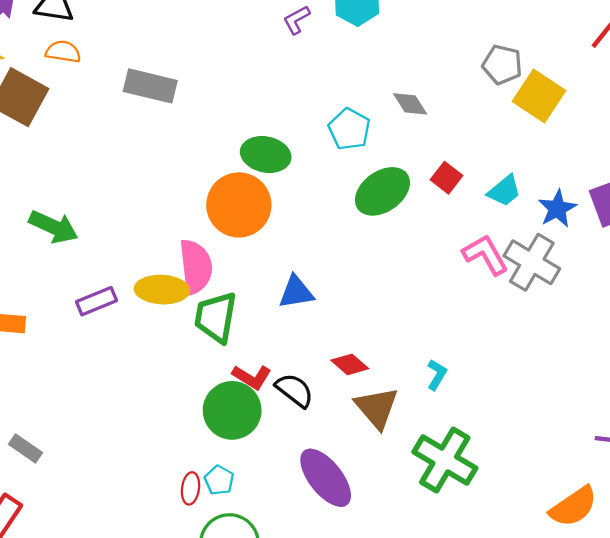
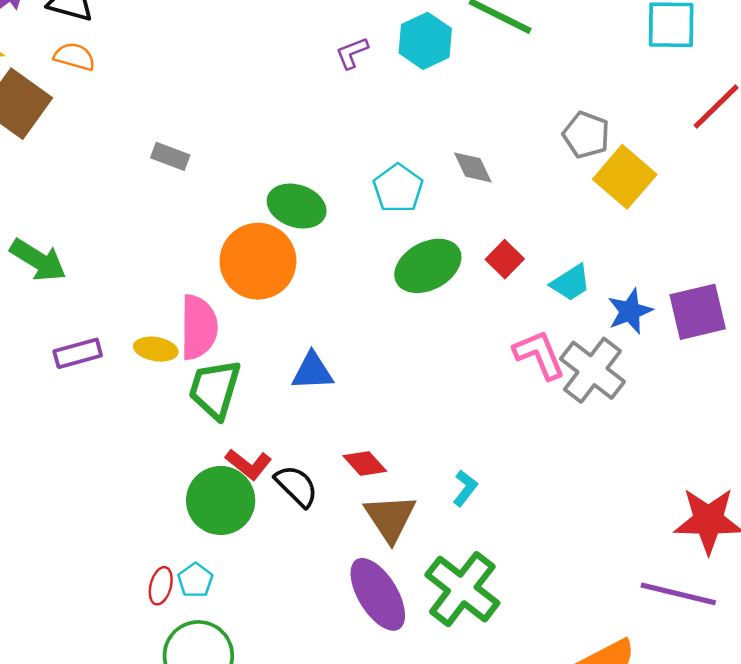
gray rectangle: (150, 86) -> (170, 156), moved, size x0.6
yellow ellipse: (162, 290) -> (156, 349), size x0.7
purple ellipse: (326, 478) -> (378, 594), moved

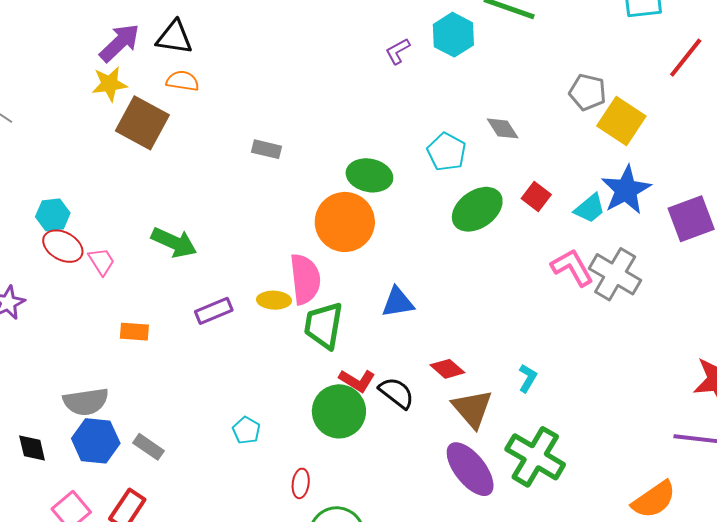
blue star: (630, 311) -> (626, 190), moved, size x1.4
cyan pentagon: (195, 580) -> (246, 430), moved

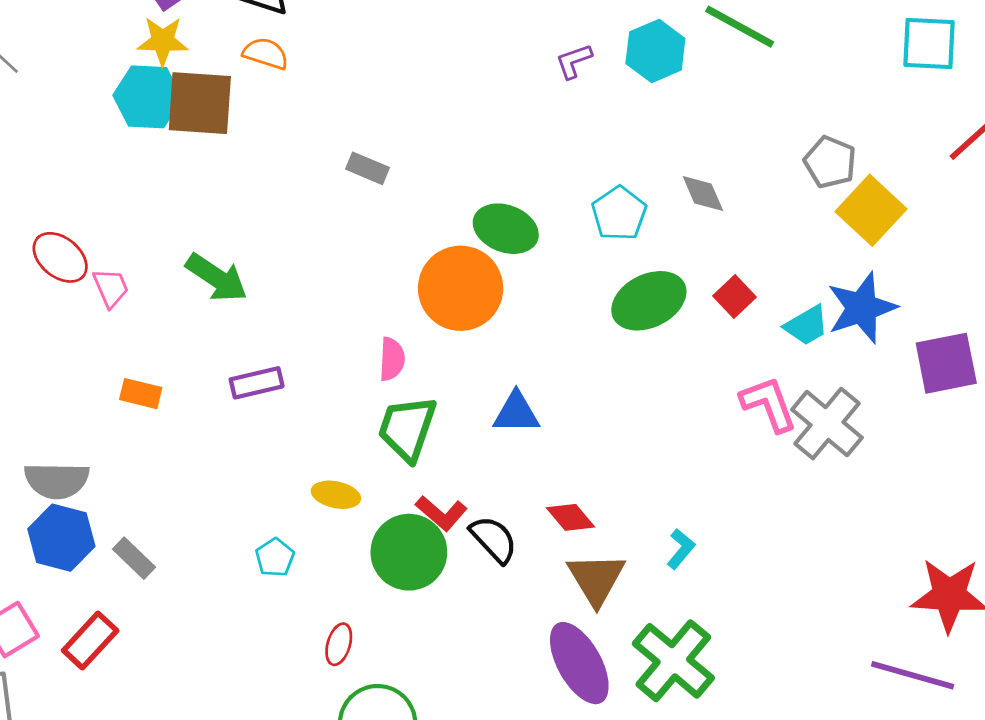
brown square: (142, 123) -> (200, 103), turned -34
cyan hexagon: (53, 215) -> (148, 97), moved, size x1.4
pink semicircle: (305, 279) -> (392, 359), size x0.6
yellow ellipse: (274, 300) -> (336, 495), moved

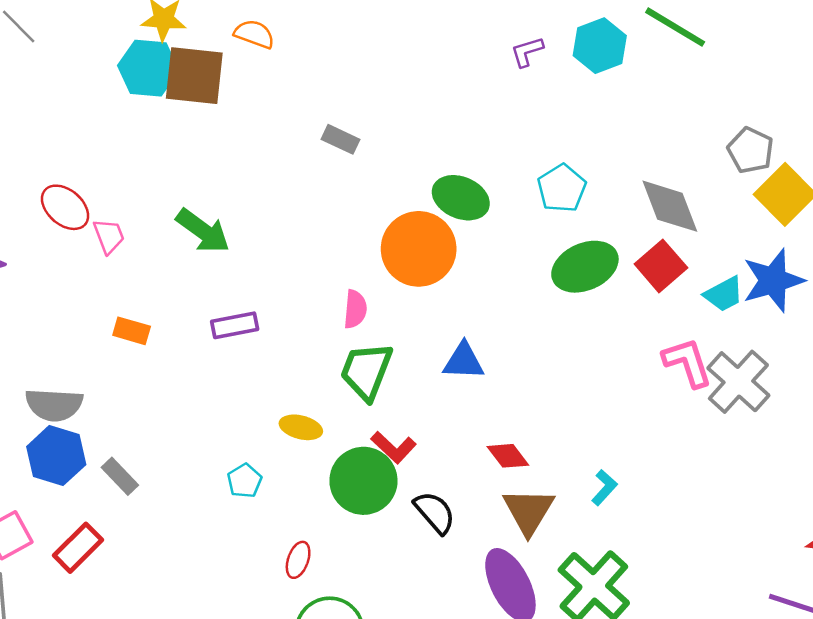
gray diamond: (703, 193) -> (670, 206), moved, size x1.6
red square: (734, 297) -> (661, 266), size x1.4
black semicircle: (494, 539) -> (435, 512), moved

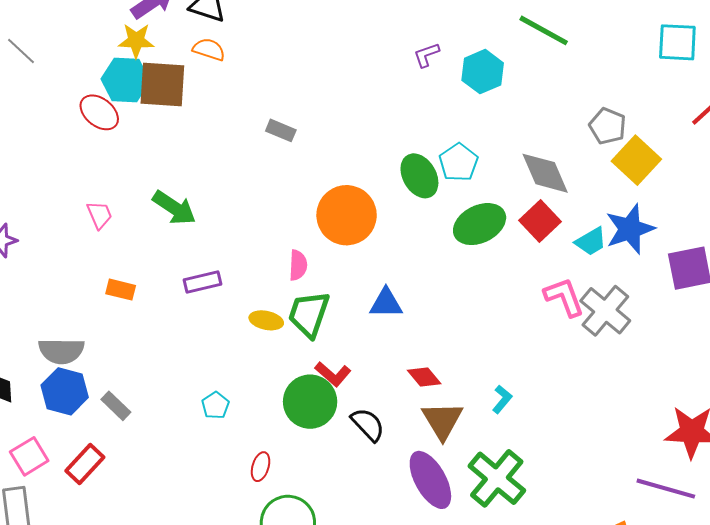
cyan hexagon: (600, 46) -> (483, 72), moved
green ellipse: (461, 198) -> (419, 176), moved, turned 39
red ellipse: (65, 207) -> (99, 112), moved
yellow ellipse: (301, 427) -> (266, 320), moved

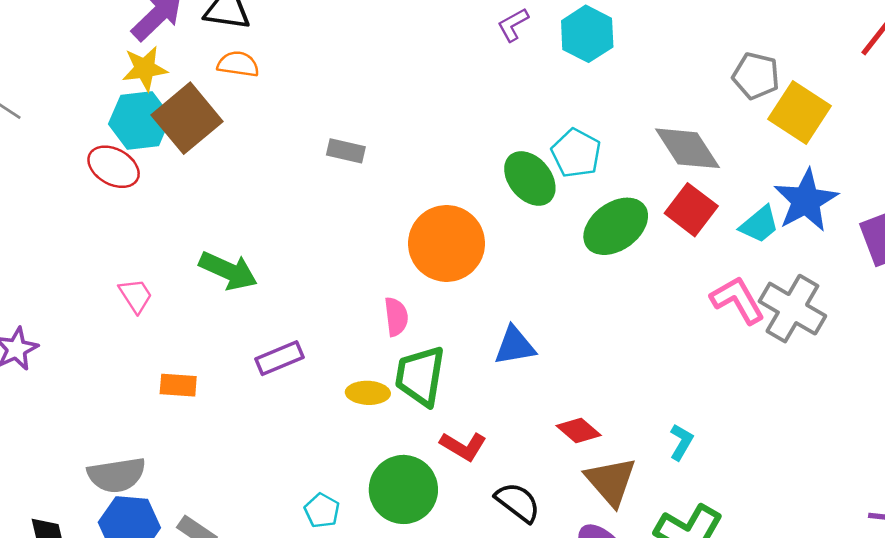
brown square: (162, 84) -> (187, 118), turned -34
green circle: (310, 402) -> (403, 489), moved

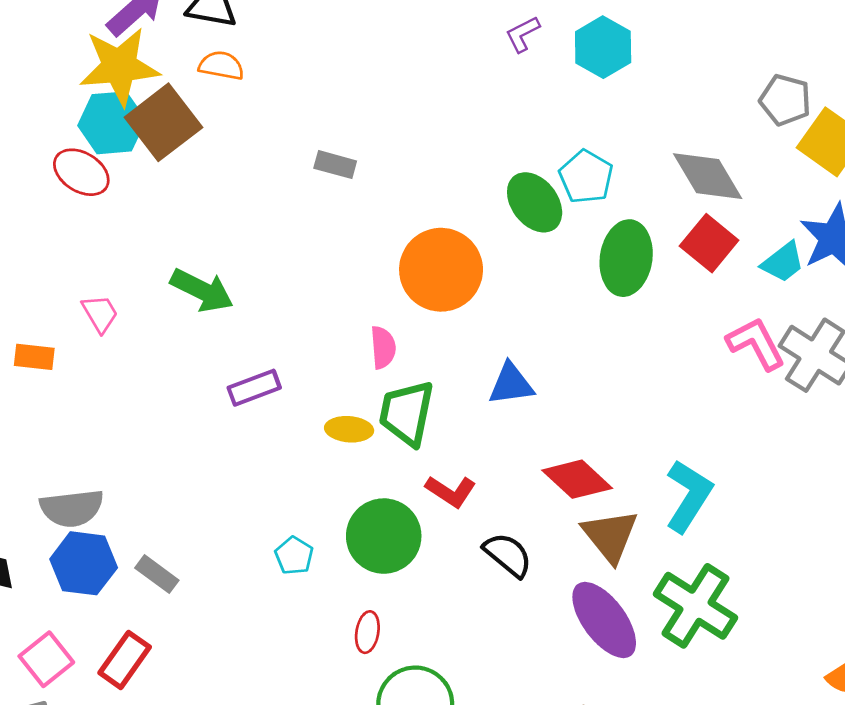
yellow star: (145, 68) -> (119, 66), size x1.6
green ellipse: (616, 226) -> (626, 258), turned -48
orange rectangle: (178, 385) -> (34, 357), moved
red diamond: (579, 431) -> (577, 479), size x1.4
cyan L-shape: (681, 442) -> (689, 496), size x1.8

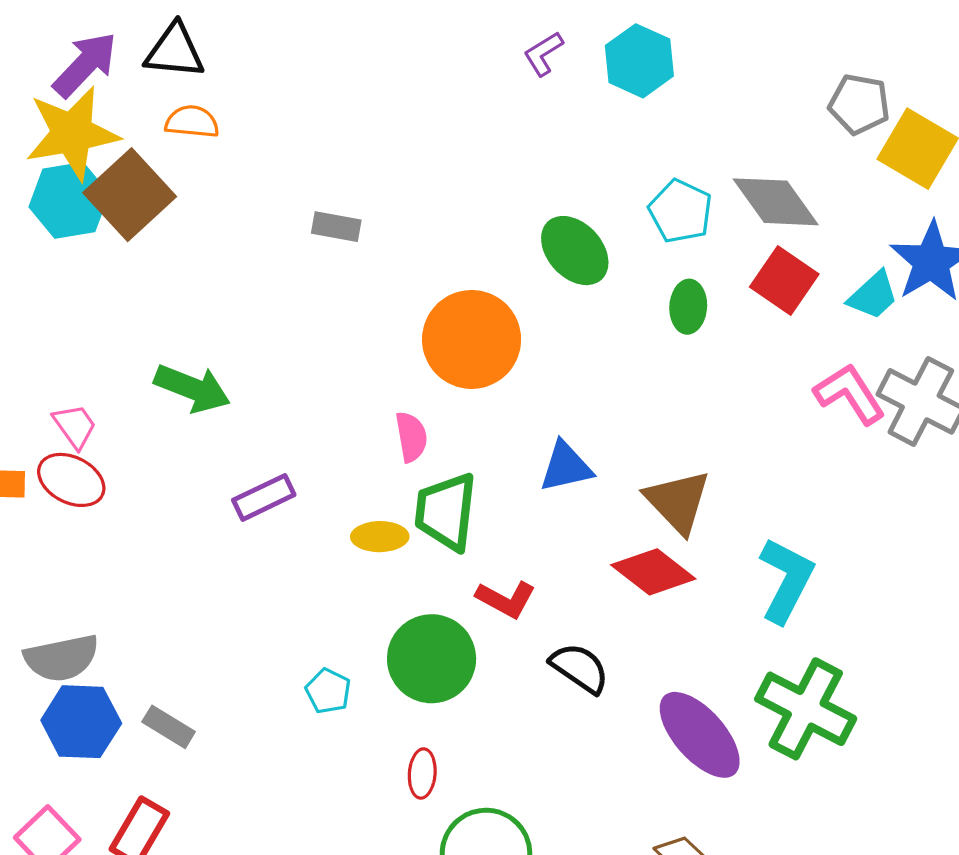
red ellipse: (81, 172) -> (71, 480), moved
cyan pentagon: (586, 177) -> (680, 211), moved
green ellipse: (626, 258) -> (688, 307), size x0.6
brown triangle: (610, 536) -> (678, 502), moved

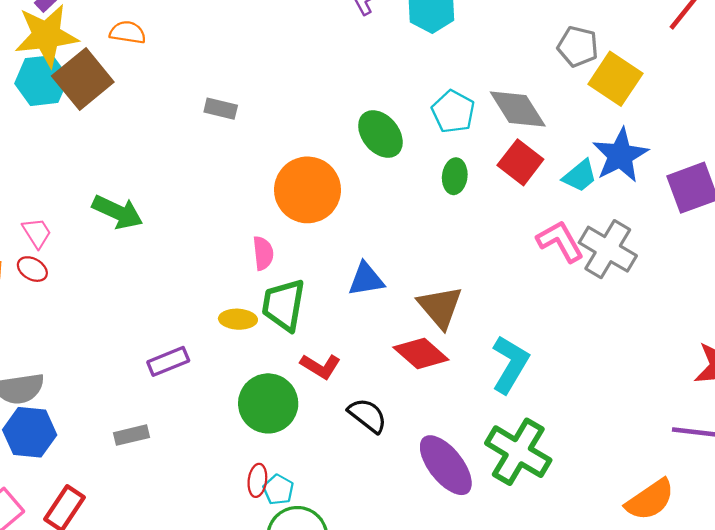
red ellipse: (71, 480) -> (32, 269), size x0.7
purple rectangle: (264, 497) -> (168, 361), moved
cyan pentagon: (328, 691) -> (278, 490), moved
gray rectangle: (169, 727) -> (131, 435), moved, turned -48

